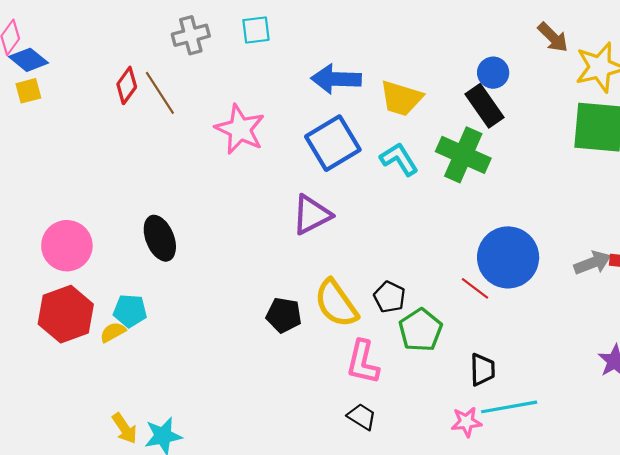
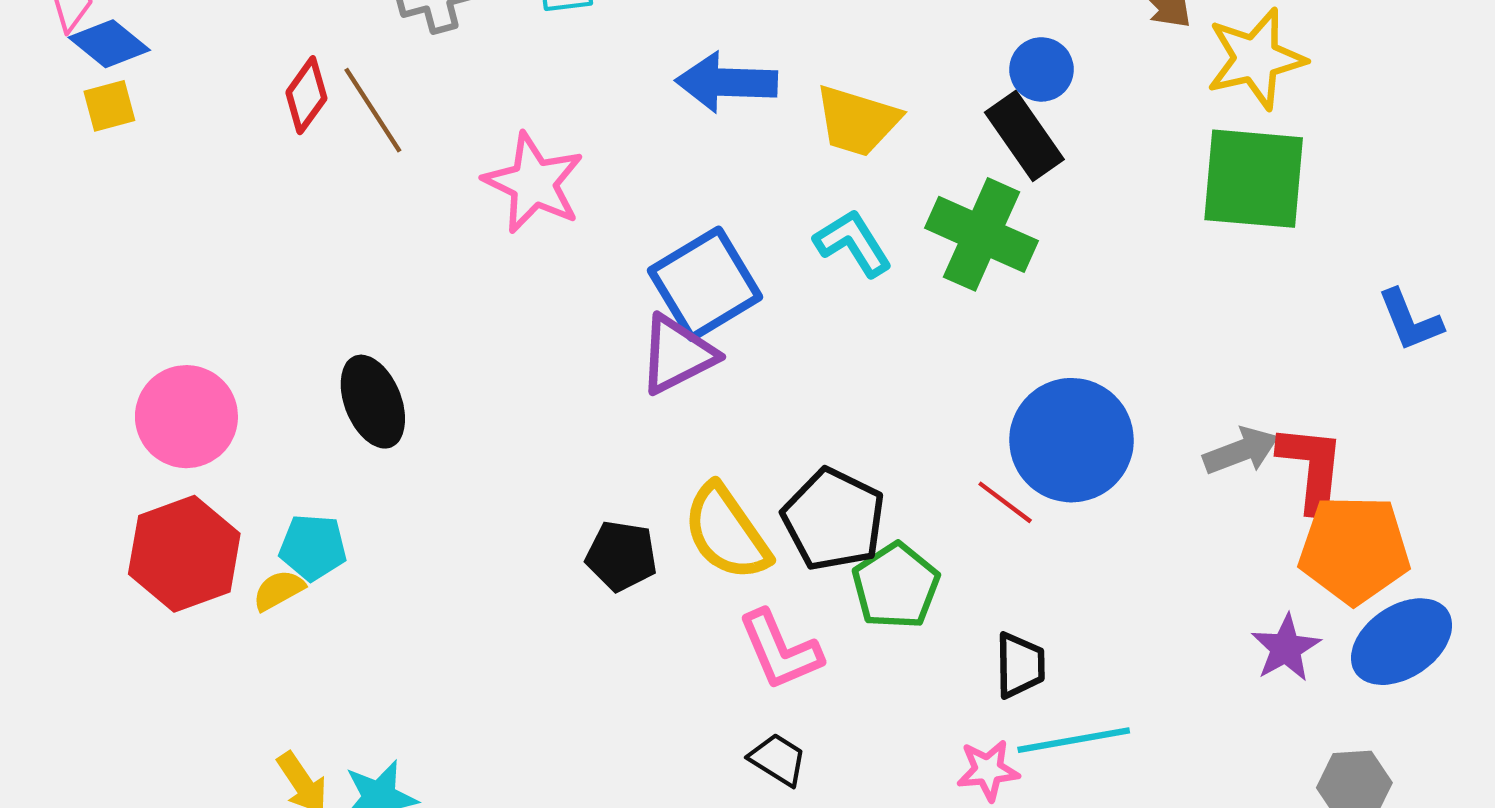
blue square: (333, 143) -> (705, 284), moved
black pentagon: (389, 297) -> (834, 519), size x1.6
pink L-shape: (363, 362) -> (780, 650), turned -36

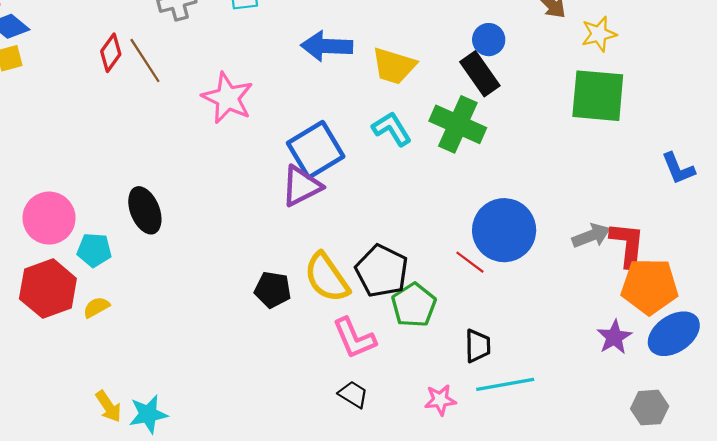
yellow star: (1256, 59) -> (599, 34), size x0.7
cyan pentagon: (313, 547) -> (94, 250), moved
pink star: (988, 770) -> (440, 400), moved

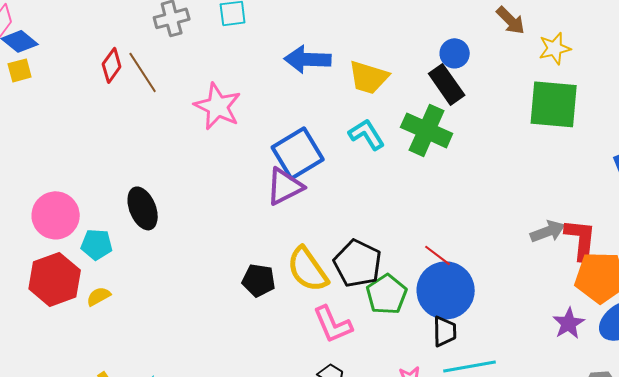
blue circle: (504, 230) -> (446, 290), moved

